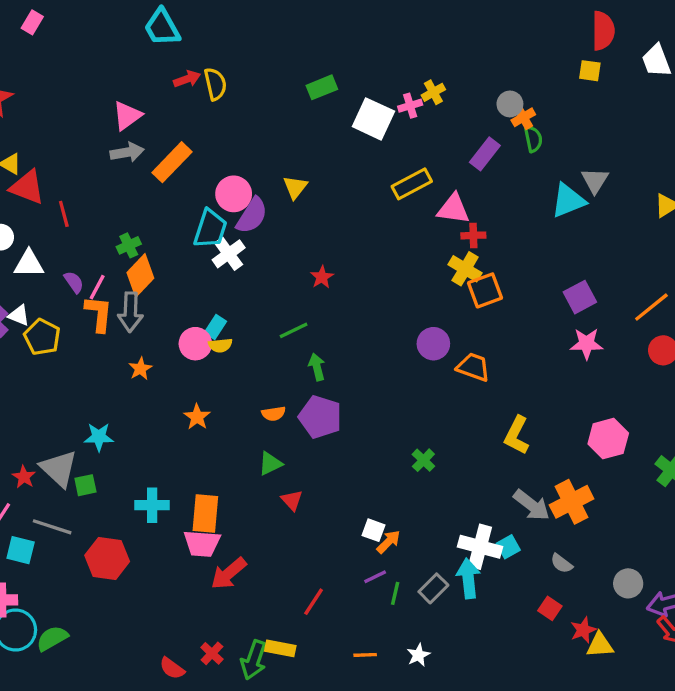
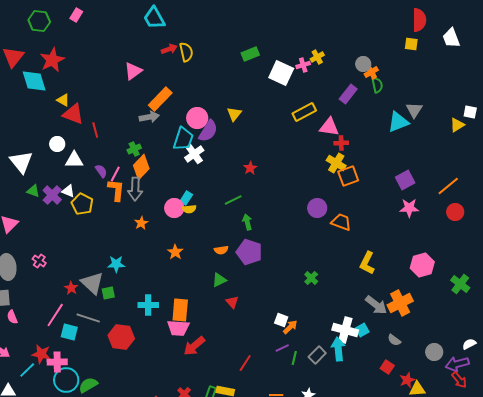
gray arrow: (127, 152) -> (149, 117), moved

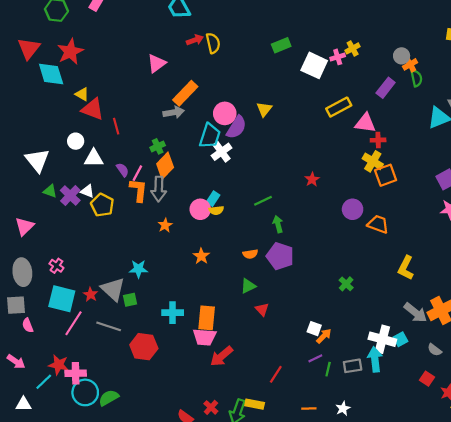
red star: (250, 168) -> (312, 179), moved
cyan square: (69, 332) -> (62, 299), moved, size x1.5
gray rectangle: (317, 355) -> (353, 366), turned 36

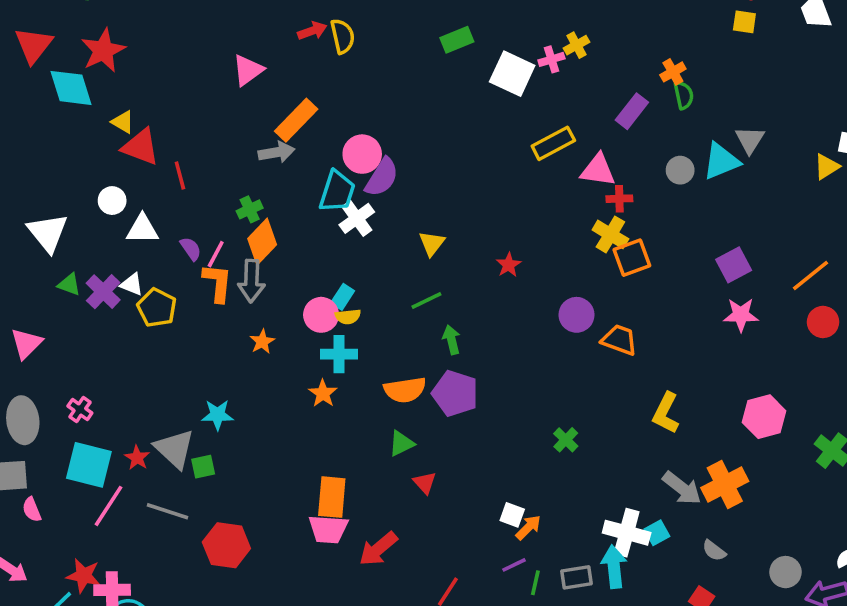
gray circle: (402, 56) -> (680, 170), moved
yellow triangle: (264, 109) -> (432, 243), moved
orange semicircle: (250, 254) -> (405, 390), size x1.6
cyan cross: (173, 313) -> (339, 354), moved
red arrow: (222, 356) -> (378, 549), moved

